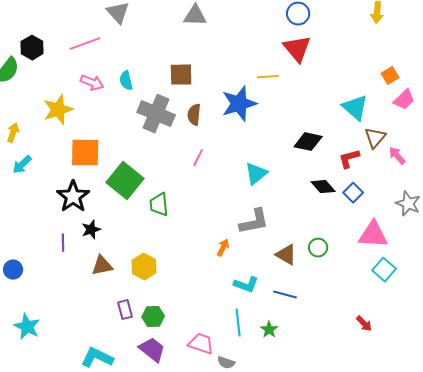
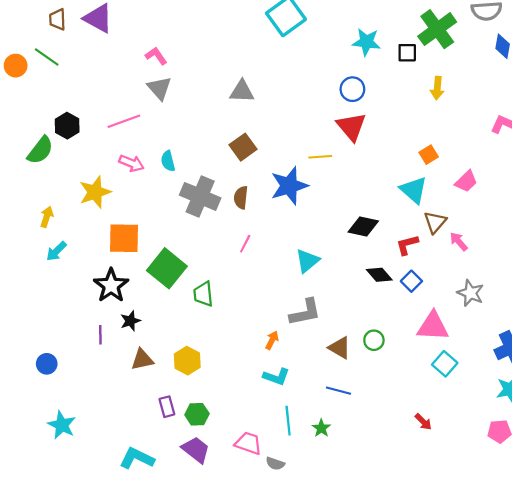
brown square: (181, 75) -> (243, 147), moved, turned -35
orange square: (390, 76) -> (429, 155), moved
cyan L-shape: (246, 285) -> (276, 377), moved

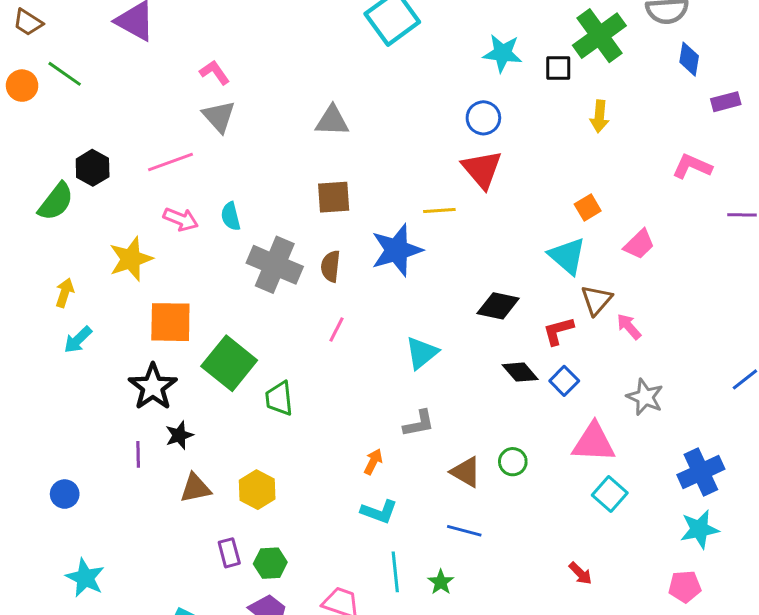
brown trapezoid: (57, 19) -> (28, 22), moved, turned -55
brown square: (243, 147) -> (334, 197), turned 32
gray L-shape: (305, 312) -> (419, 423), size x0.7

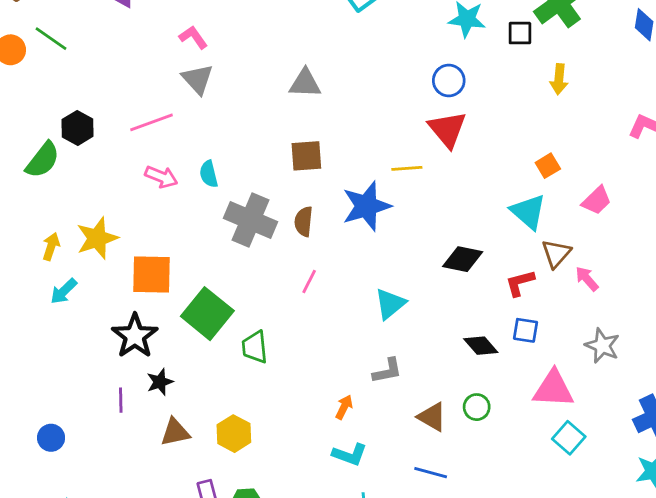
yellow star: (131, 259) -> (97, 238), moved
black diamond: (520, 372) -> (481, 346), moved
blue square: (564, 381) -> (525, 330), turned -36

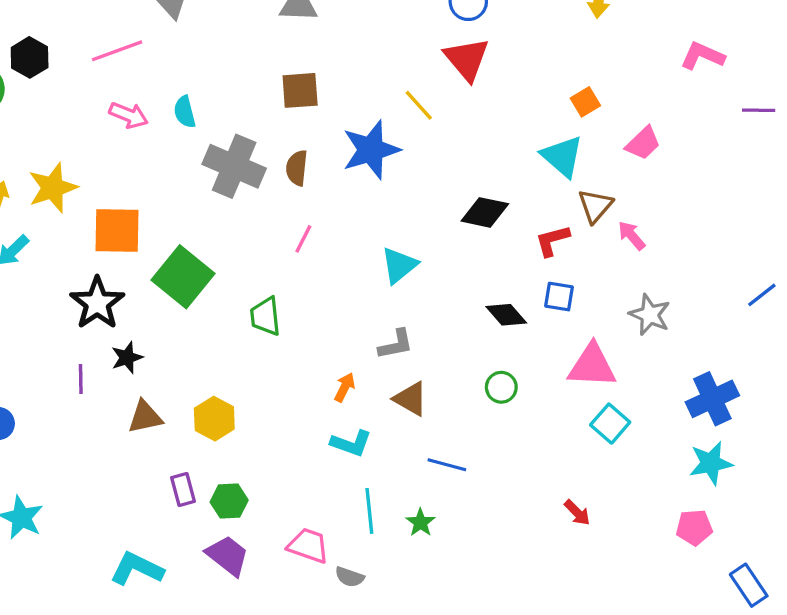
yellow line: (407, 168) -> (419, 105), turned 52
green trapezoid: (255, 347) -> (265, 316), moved
brown triangle: (432, 417) -> (411, 399), moved

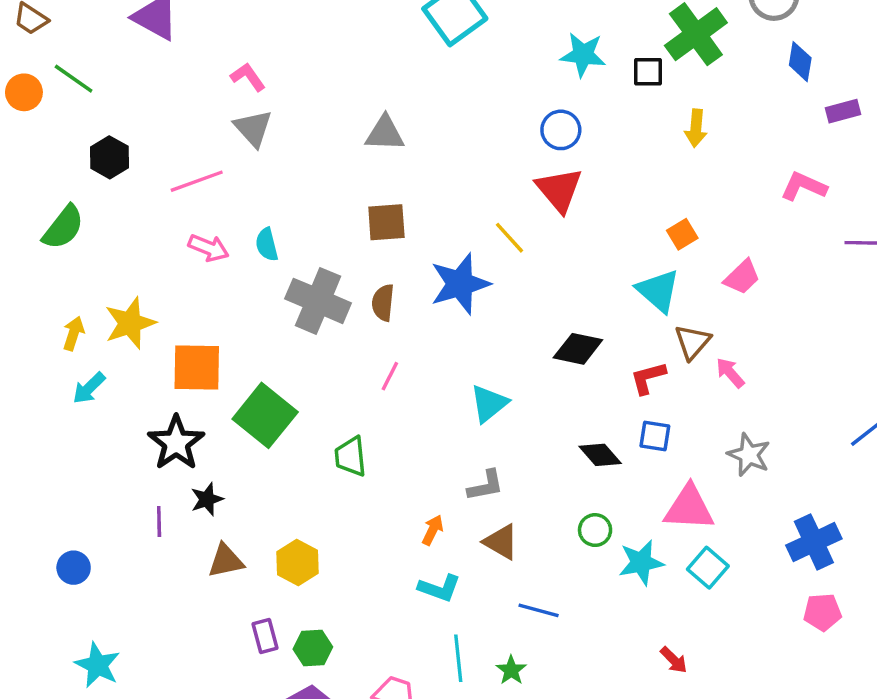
black hexagon: (30, 57) -> (109, 157), moved
cyan star: (711, 463) -> (641, 563), moved
pink pentagon: (694, 527) -> (822, 612), moved

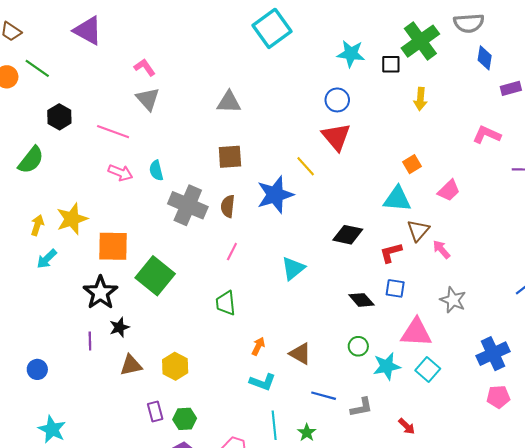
pink line: (197, 181) -> (113, 132), turned 40
cyan triangle: (658, 291) -> (397, 199), turned -36
green trapezoid: (351, 456) -> (226, 303), moved
gray L-shape: (486, 486) -> (361, 407), moved

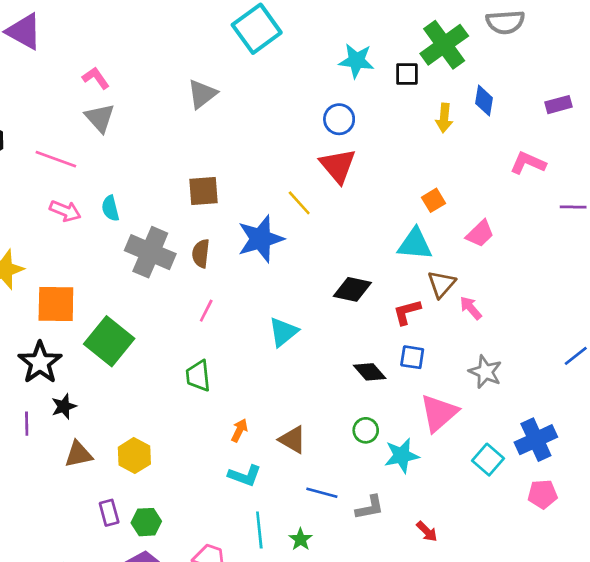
blue diamond: (485, 58) -> (484, 101), moved
gray triangle: (229, 102) -> (202, 94), moved, turned -40
pink triangle: (416, 333) -> (439, 413), turned -44
cyan square: (428, 369) -> (488, 460), moved

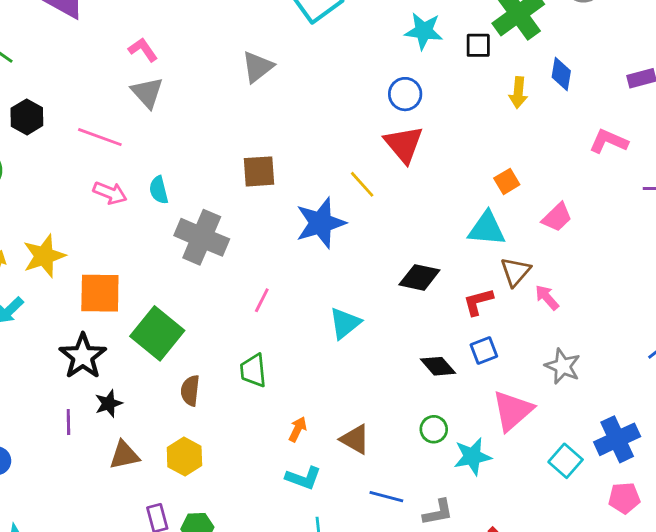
brown semicircle: (201, 253) -> (190, 391), moved
blue square: (412, 357) -> (484, 350), turned -30

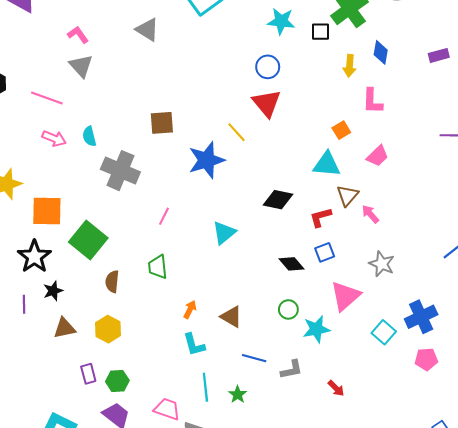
gray triangle: (258, 67) -> (147, 30), moved, turned -50
pink L-shape: (609, 141) -> (372, 101), moved, turned -112
cyan L-shape: (303, 478) -> (194, 345), turned 55

